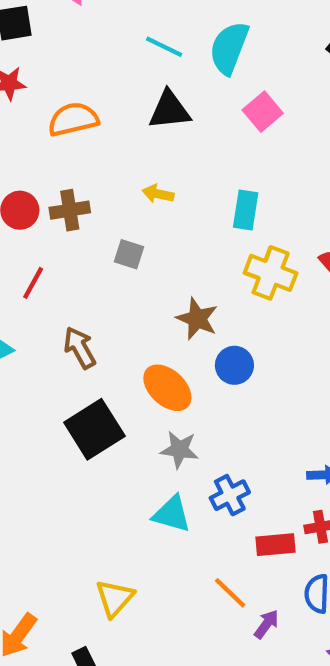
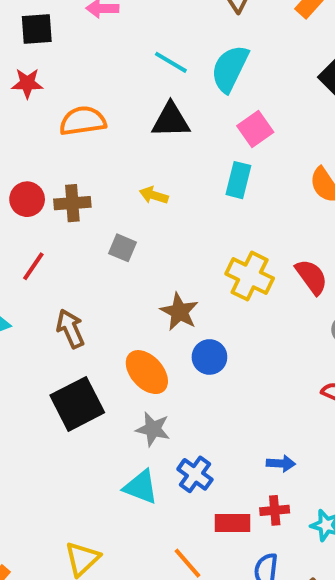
cyan rectangle: (246, 210) -> (238, 180), moved
blue cross: (230, 495) -> (195, 474), turned -32

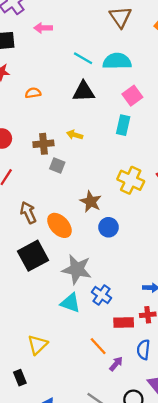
cyan semicircle: (230, 69) -> (117, 61), turned 64
orange semicircle: (83, 121) -> (33, 93), size x0.6
brown cross: (72, 203) -> (43, 144), moved
orange ellipse: (147, 372) -> (59, 225), moved
gray star: (153, 429) -> (77, 269), size x1.5

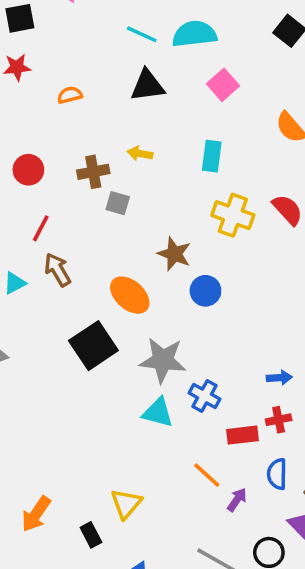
cyan rectangle: (123, 125) -> (212, 156), moved
brown arrow: (28, 213) -> (58, 270), moved
yellow triangle: (38, 345) -> (126, 504), moved

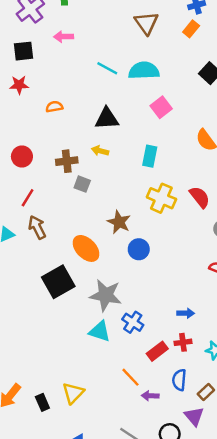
black triangle: (147, 86) -> (107, 119), moved
red rectangle: (243, 435) -> (157, 351), turned -35
purple arrow: (237, 500) -> (150, 396), turned -126
black rectangle: (91, 535) -> (42, 402), moved

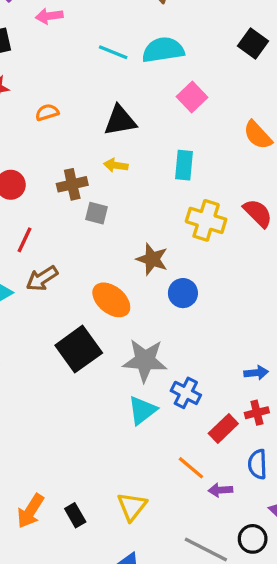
brown arrow: (37, 227) -> (42, 278), turned -90
cyan triangle: (100, 331) -> (142, 410), turned -50
yellow triangle: (73, 393) -> (132, 506), moved

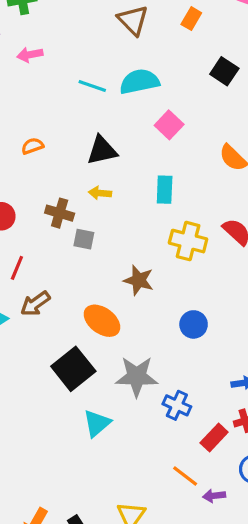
brown cross: (72, 184) -> (60, 213), turned 32
blue circle: (183, 293) -> (194, 324), moved
cyan triangle: (142, 410) -> (97, 423), moved

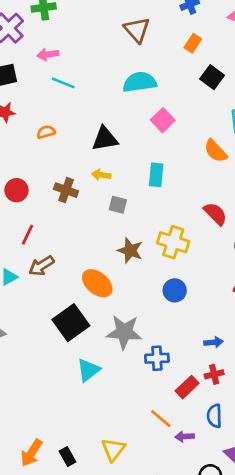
orange rectangle: (191, 19) -> (193, 43), moved
cyan line: (92, 86) -> (63, 83), moved
gray square: (84, 239) -> (118, 205), moved
yellow cross: (188, 241) -> (173, 242), moved
blue cross: (177, 405) -> (157, 358), turned -30

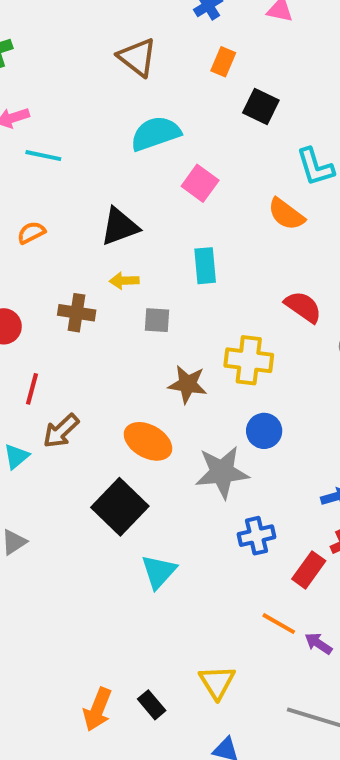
gray star: (124, 332) -> (222, 472), moved
purple arrow: (184, 437) -> (318, 644), turned 48

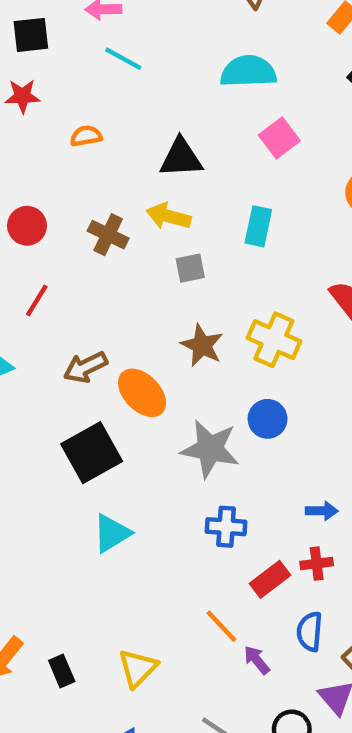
yellow arrow: (124, 281) -> (168, 216), size x1.4
gray square: (157, 320) -> (190, 268), turned -32
brown arrow: (61, 431) -> (85, 367), moved

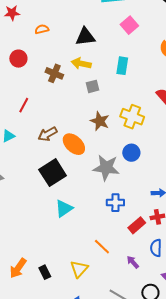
red circle: (27, 226) -> (18, 59), moved
orange line: (221, 626) -> (102, 247), moved

